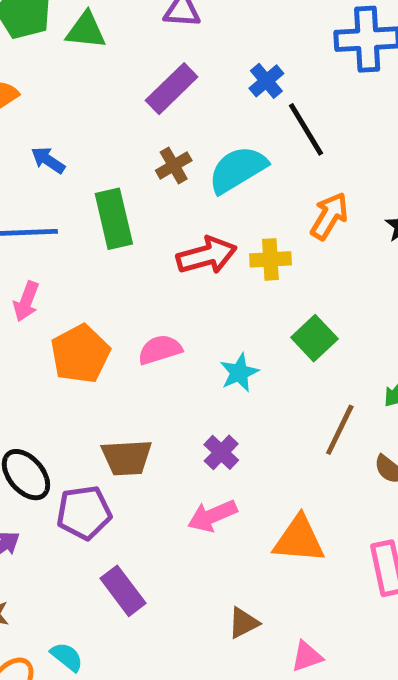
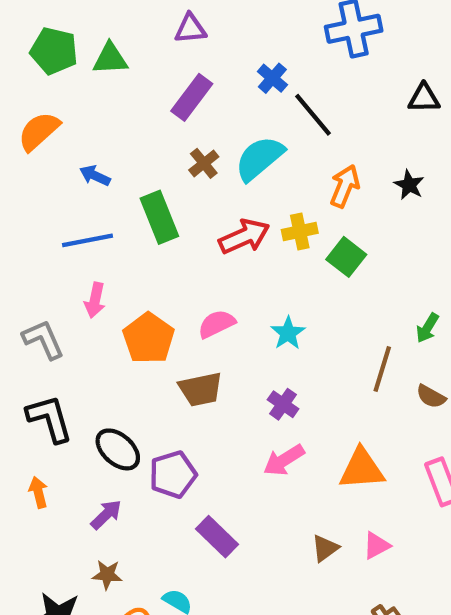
green square: (314, 338) -> (346, 257), moved
brown trapezoid: (127, 458) -> (201, 389), moved
pink triangle: (307, 657) -> (376, 545), moved

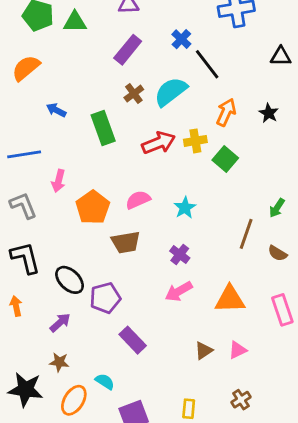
blue arrow: (95, 176) -> (56, 110), moved
blue line: (88, 240) -> (24, 154), moved

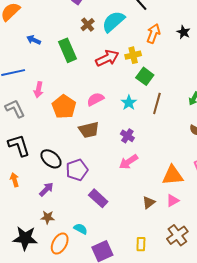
green square: (225, 159) -> (145, 76), moved
brown line: (246, 234) -> (157, 103), moved
orange triangle: (230, 299) -> (173, 175), moved
brown cross: (241, 400) -> (177, 235), size x1.5

